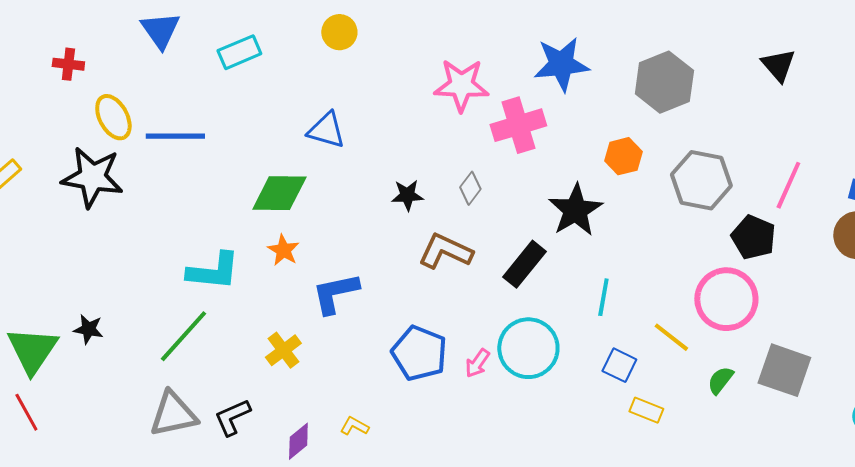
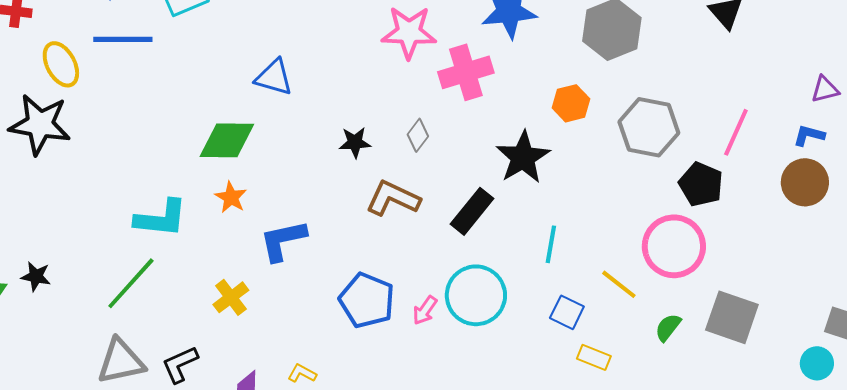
blue line: (175, 136) -> (123, 39), moved

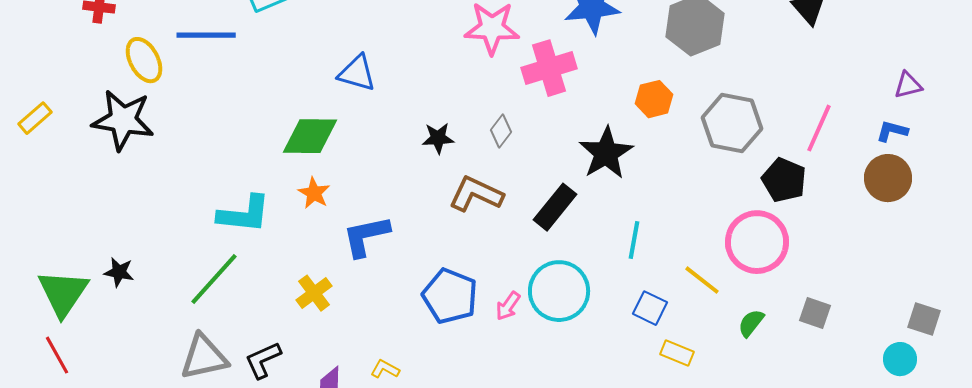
gray square: (732, 317) -> (815, 313), size x0.6

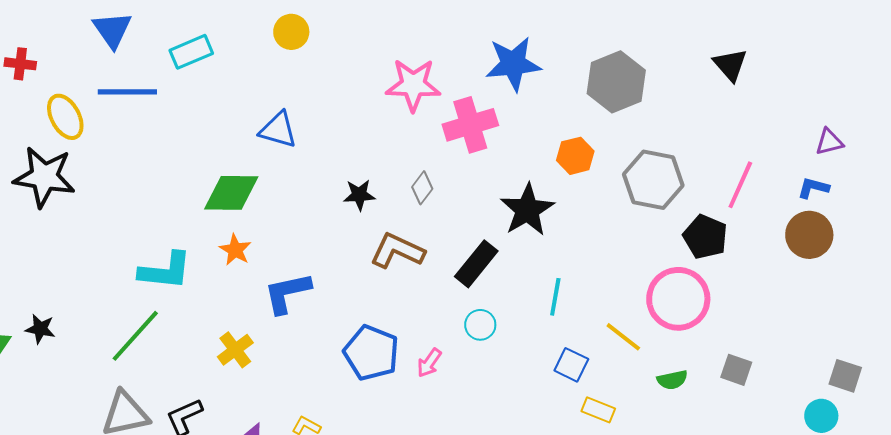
cyan circle: (559, 291) -> (480, 325), moved, size x0.5
green semicircle: (751, 323) -> (672, 380), turned -140

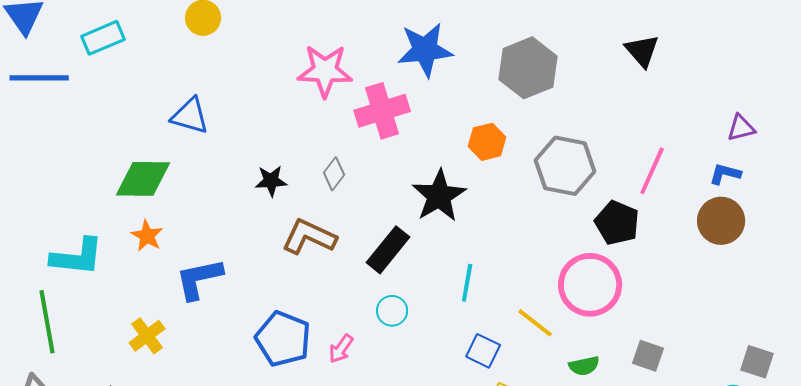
green line: (135, 336) -> (47, 322), turned -52

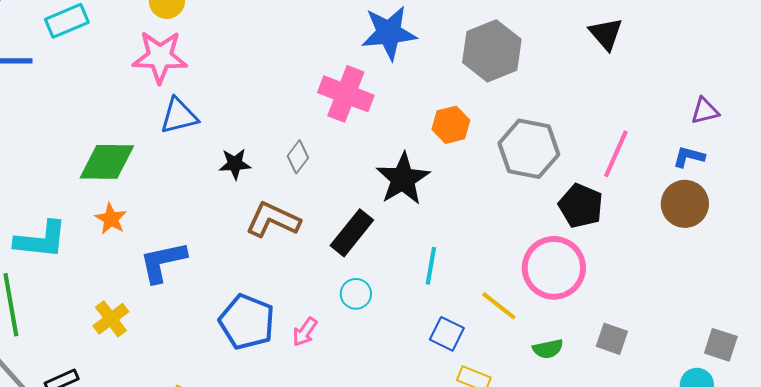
pink star: (325, 71) -> (160, 57), moved
pink cross: (382, 111) -> (346, 94), turned 38
blue triangle: (190, 116) -> (179, 116), moved, turned -30

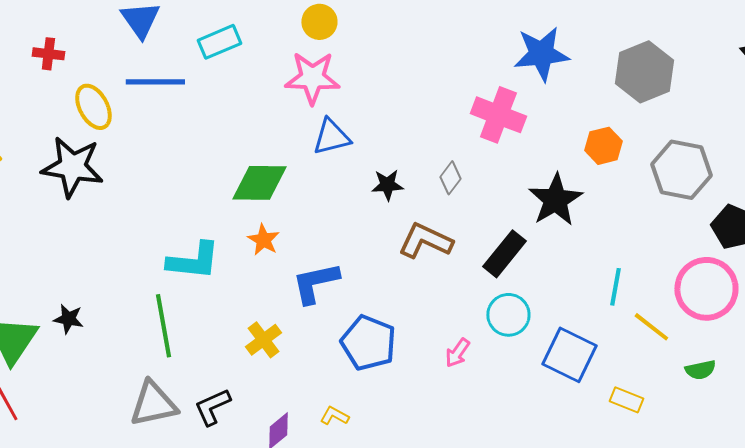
cyan line: (431, 266) -> (615, 287), moved
cyan circle: (356, 294) -> (508, 315), size x1.4
blue pentagon: (247, 322) -> (368, 343), moved
blue square: (447, 334) -> (569, 355), moved, size x1.6

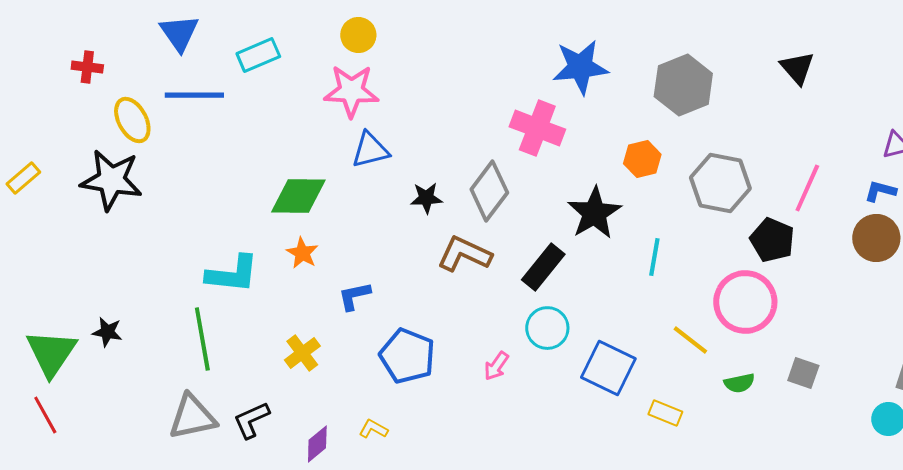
gray diamond: (450, 178) -> (489, 191), size x1.8
blue L-shape: (315, 283) -> (354, 296), size x0.7
cyan line: (615, 287) -> (654, 257), moved

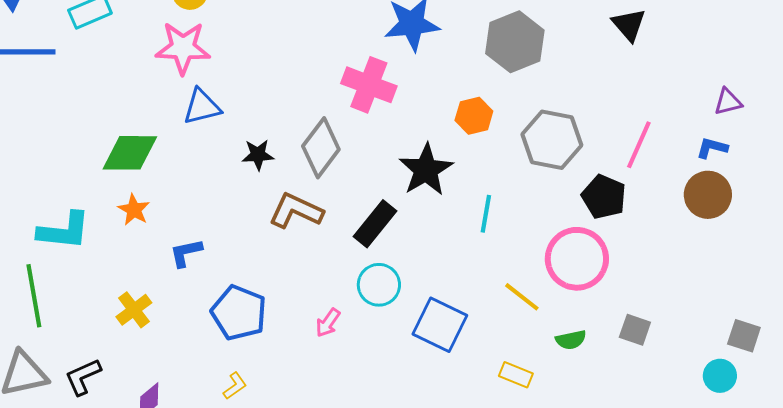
yellow rectangle: (665, 413) -> (516, 375), moved
yellow L-shape: (373, 429) -> (235, 386), moved, turned 116

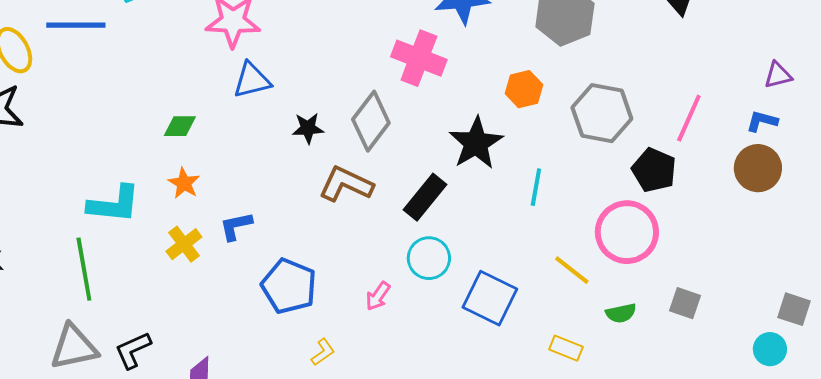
green diamond: (130, 153) -> (180, 126), size x0.6
yellow cross: (134, 310) -> (184, 244), moved
yellow L-shape: (235, 386) -> (323, 352), moved

